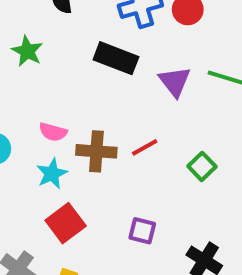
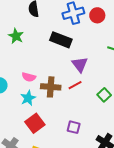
purple triangle: (175, 81) -> (80, 64), moved

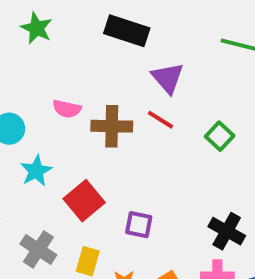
red line: (75, 85) -> (161, 120), turned 64
cyan star: (28, 98) -> (36, 171), moved
purple square: (74, 127) -> (139, 225), moved

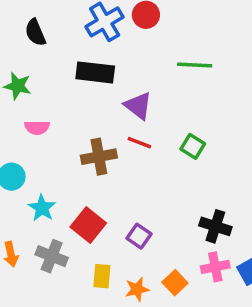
pink semicircle: (67, 109) -> (37, 128), moved
purple square: (139, 225) -> (139, 236), turned 35
gray cross: (38, 249) -> (52, 256), moved

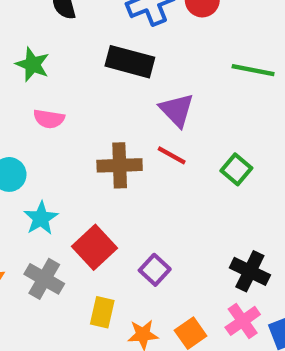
pink cross: (215, 267) -> (243, 321), turned -32

